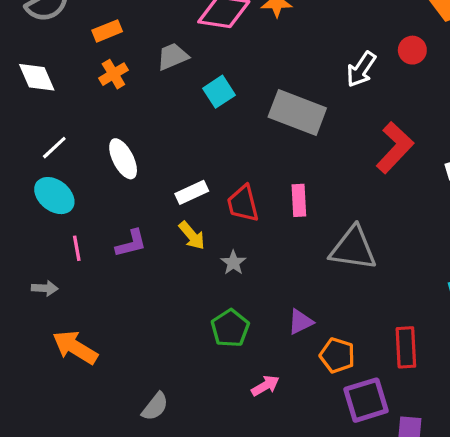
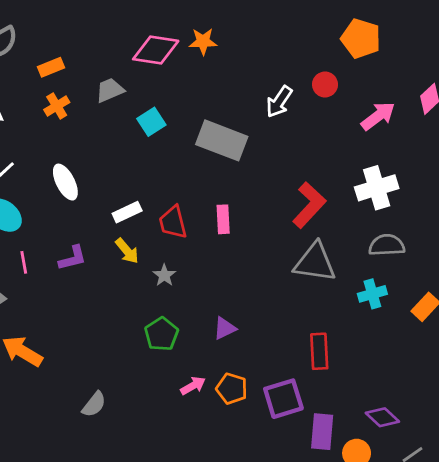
red L-shape: (395, 148) -> (309, 205), moved
gray triangle: (353, 248) -> (315, 262), moved
orange pentagon: (337, 355) -> (232, 389), moved

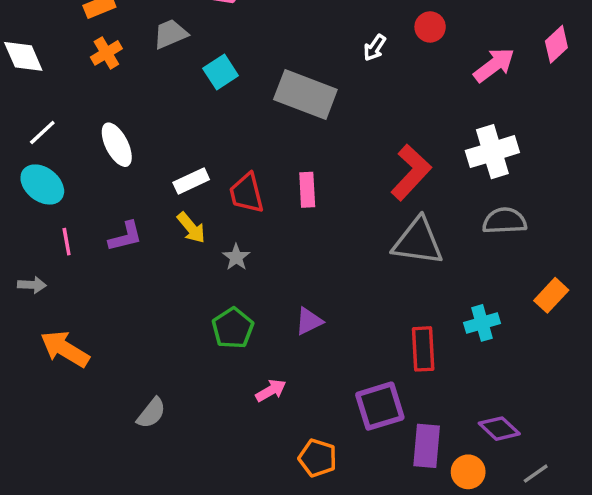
white arrow: (279, 102) -> (375, 48), size x0.7
cyan cross: (372, 294) -> (482, 323), moved
orange pentagon: (232, 389) -> (318, 458), moved

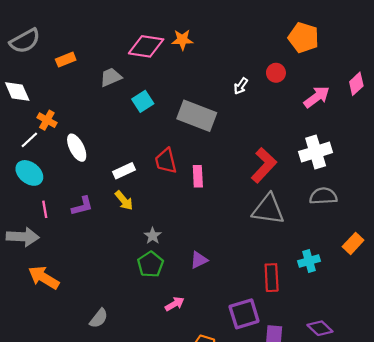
orange cross: (106, 53) -> (47, 120), moved, turned -30
red trapezoid: (247, 193) -> (166, 161), moved
gray star: (236, 257) -> (153, 236), moved
gray arrow: (32, 285) -> (23, 237), size x1.8

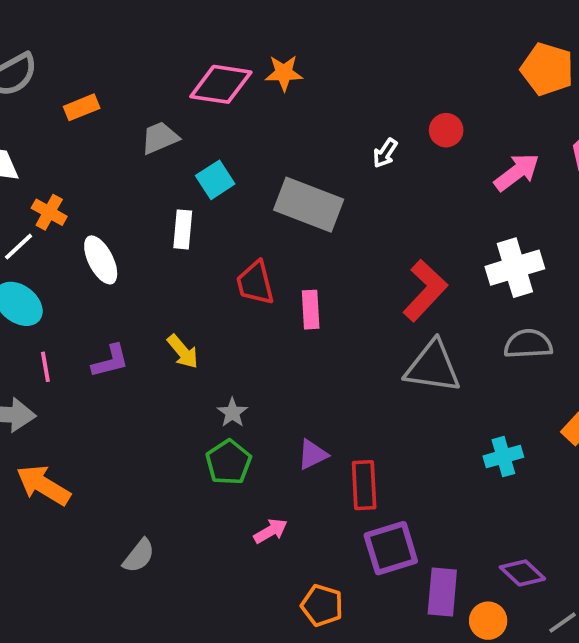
orange pentagon: (303, 38) -> (547, 69), moved
white rectangle: (124, 171) -> (183, 229), moved, turned -60
red rectangle: (272, 278) -> (364, 485), moved

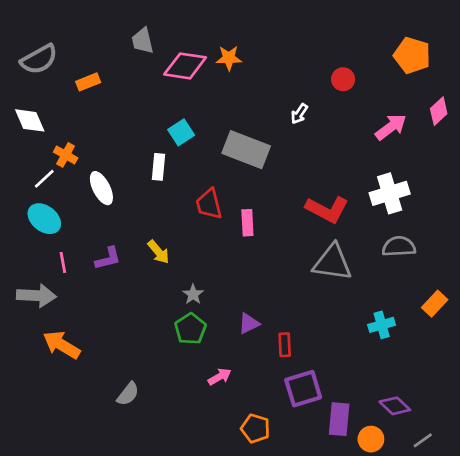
red circle: (446, 130) -> (343, 79), moved
gray trapezoid: (160, 138) -> (143, 41), moved, turned -80
red L-shape: (425, 290) -> (327, 209), turned 75
red rectangle: (364, 485) -> (285, 345), size x0.7

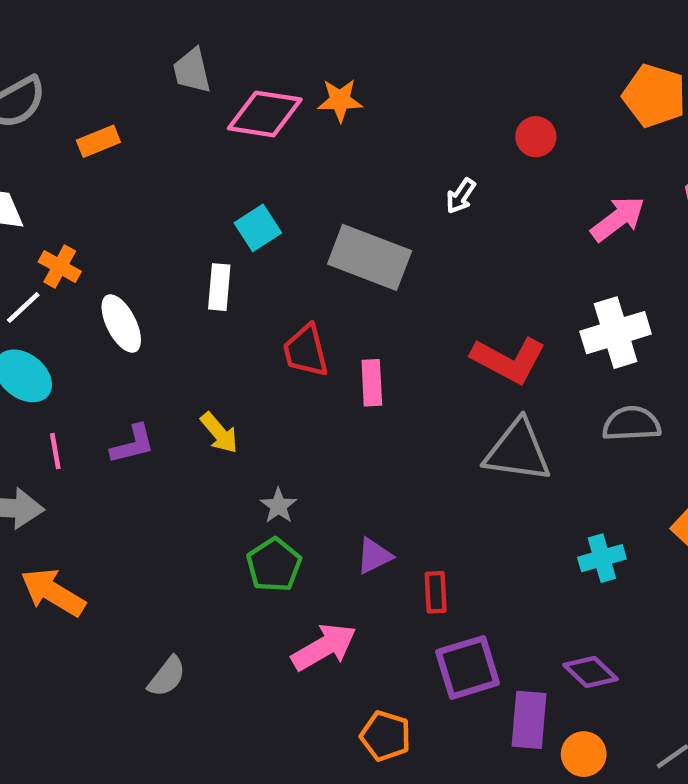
pink arrow: (220, 377) -> (324, 647), size x1.6
purple diamond: (395, 406) -> (591, 672), moved

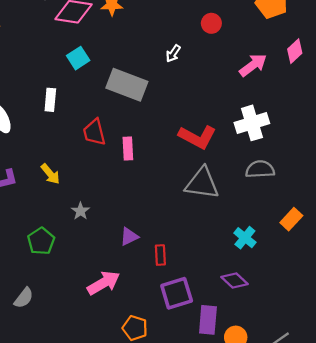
cyan square: (258, 228) -> (78, 58), moved
cyan cross: (602, 558) -> (245, 238), turned -35
green pentagon: (274, 565) -> (41, 241), moved
purple diamond: (591, 672) -> (235, 281), moved

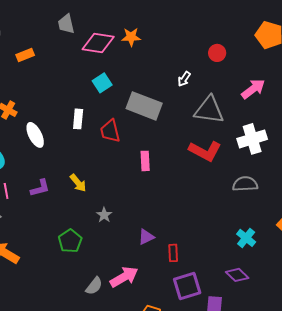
red trapezoid: (94, 132) -> (110, 131), moved
gray semicircle: (260, 169) -> (245, 184), moved
gray triangle: (202, 183) -> (209, 110), moved
gray semicircle: (24, 298) -> (94, 286), moved

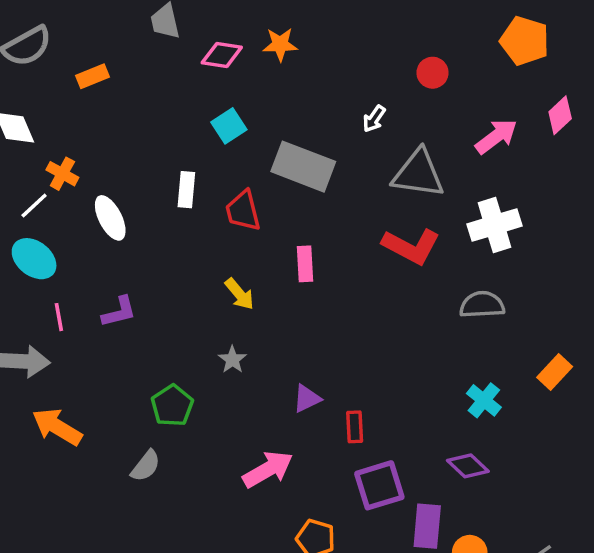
pink diamond: (98, 43) -> (222, 55), size x0.7
yellow arrow: (78, 183) -> (239, 294), moved
gray semicircle: (94, 286) -> (146, 466), moved

